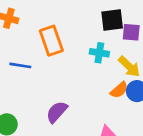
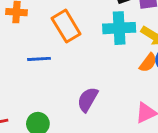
cyan cross: (99, 53) -> (119, 28), size x1.5

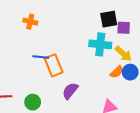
orange rectangle: (66, 26) -> (54, 65), moved

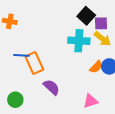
black square: (109, 19) -> (86, 16), turned -36
yellow arrow: (123, 54) -> (102, 39), moved
purple semicircle: (70, 91) -> (51, 87), turned 96

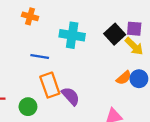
black square: (86, 16) -> (115, 34), moved
cyan cross: (79, 41) -> (72, 35), moved
orange rectangle: (34, 63) -> (50, 85), moved

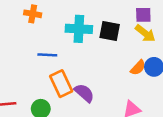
black square: (115, 34) -> (110, 31), moved, turned -30

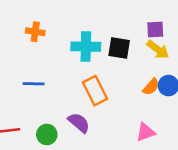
blue line: (47, 55) -> (34, 84), moved
orange rectangle: (61, 84) -> (95, 91), moved
purple semicircle: (84, 93) -> (79, 123), moved

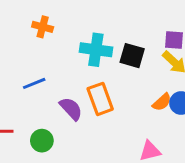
blue line: (34, 84) -> (34, 83), turned -30
purple semicircle: (79, 123) -> (71, 109), moved

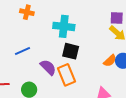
black square: (132, 56) -> (71, 51), moved
orange rectangle: (100, 99) -> (67, 75), moved

